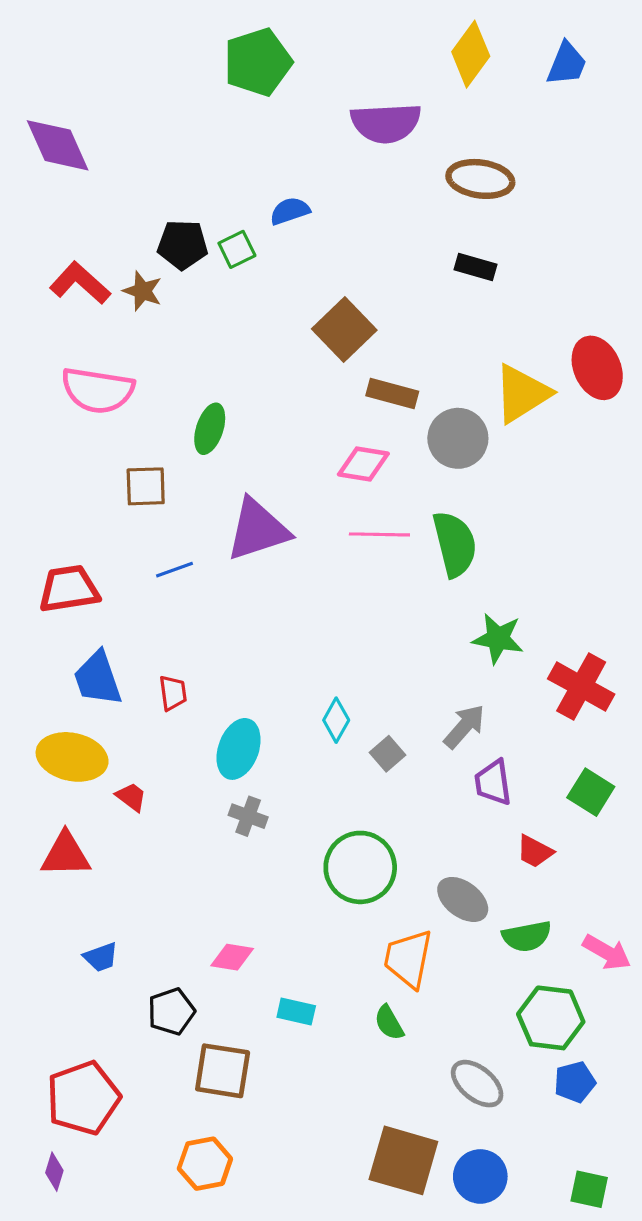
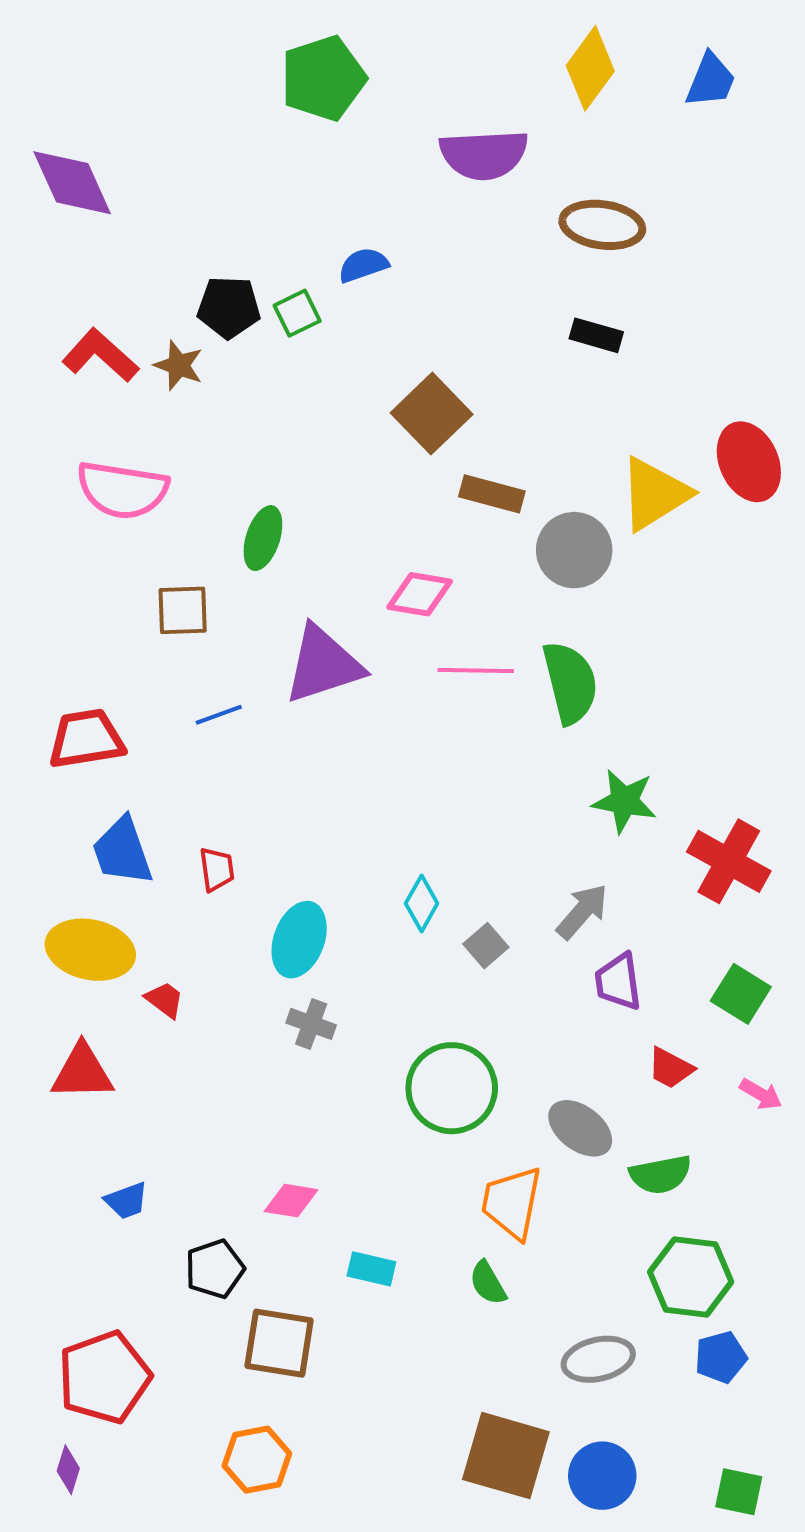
pink diamond: (363, 464) -> (420, 594), moved
pink arrow: (607, 952) -> (761, 1094), moved, size x0.7
gray ellipse: (477, 1084) -> (598, 1359), turned -52

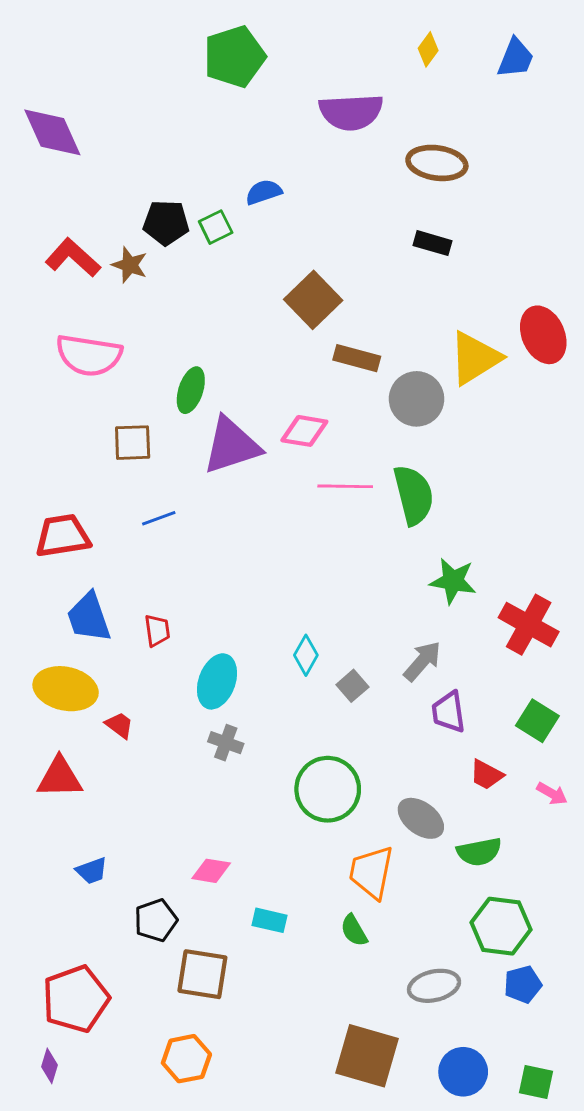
yellow diamond: (590, 68) -> (428, 49), size x0.6
purple triangle: (323, 665) -> (232, 445), moved
blue circle: (602, 1476) -> (463, 1072), moved

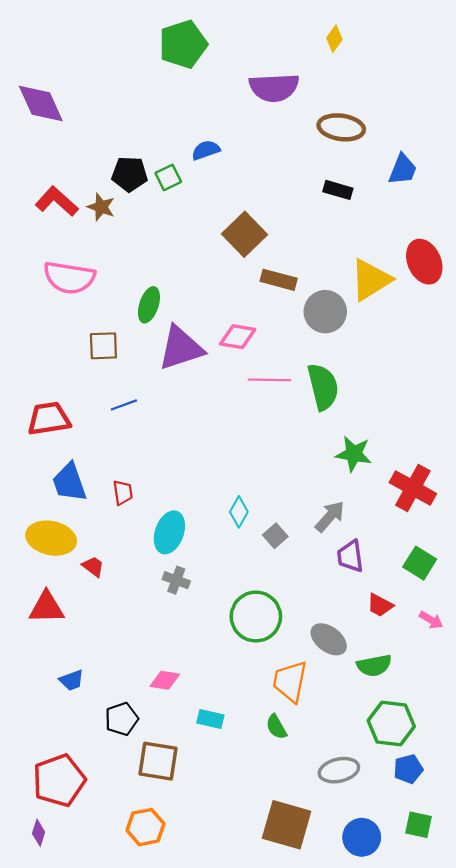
blue trapezoid: (516, 58) -> (403, 169), moved
green square: (536, 1082) -> (419, 825), moved

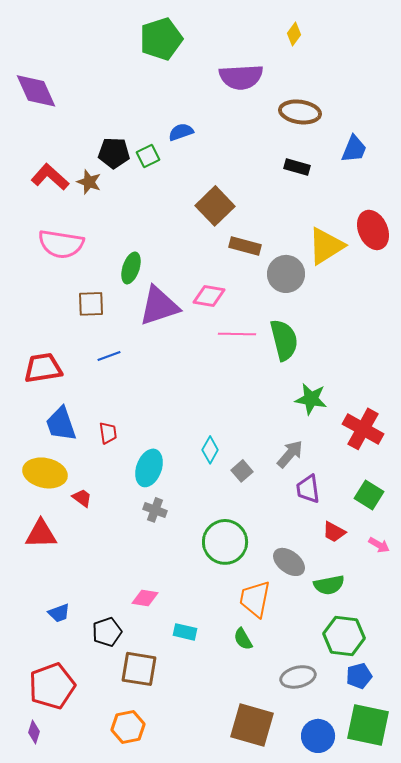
blue trapezoid: (72, 680) -> (59, 613), moved
green square: (419, 825) -> (368, 725), size x1.8

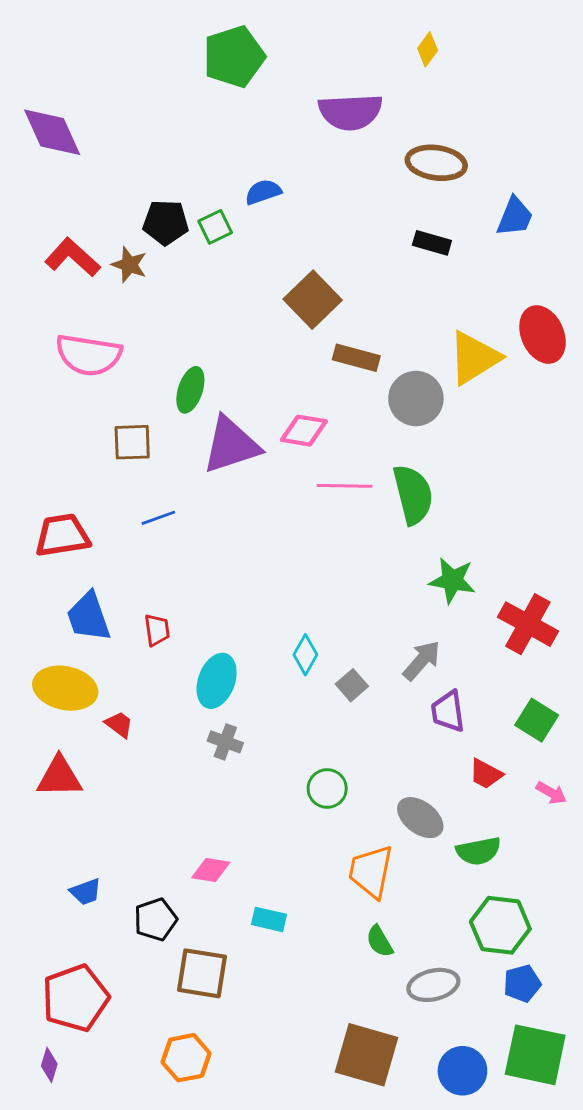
green circle: (225, 542) -> (327, 788), size x0.6
green semicircle: (243, 639) -> (380, 941), moved

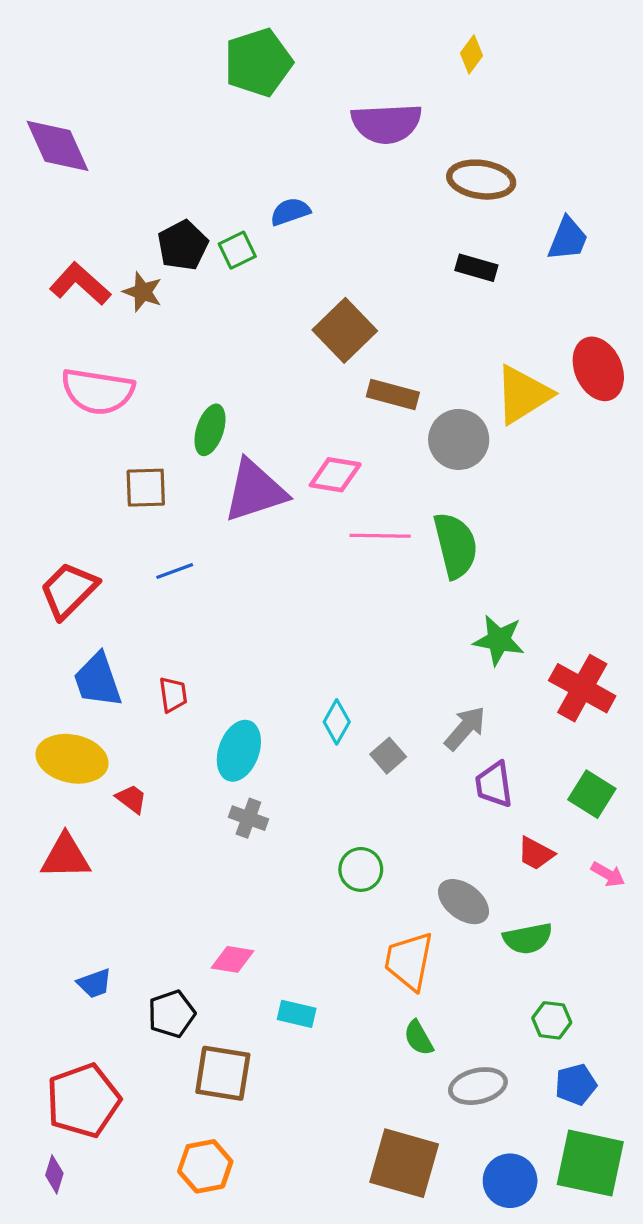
black pentagon: (166, 222) -> (183, 245), turned -30
red trapezoid: (62, 535) -> (69, 590), turned -36
green hexagon: (500, 925) -> (552, 1020), size x0.6

